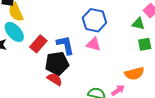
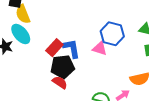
blue hexagon: (94, 20) -> (112, 34), moved
red rectangle: (38, 44) -> (54, 48), moved

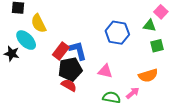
yellow semicircle: (23, 14) -> (39, 23), moved
pink triangle: (100, 48) -> (105, 71), moved

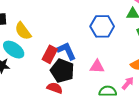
black pentagon: (70, 69) -> (62, 71), turned -30
red semicircle: (69, 85) -> (55, 88), moved

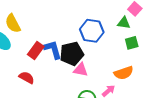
black pentagon: (62, 71) -> (72, 54), moved, turned 30
red semicircle: (55, 88) -> (27, 77), moved

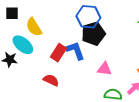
blue hexagon: (92, 31) -> (88, 17), moved
black pentagon: (72, 54) -> (93, 34), moved

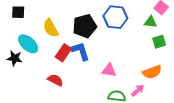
blue hexagon: (88, 17) -> (115, 17), moved
yellow semicircle: (34, 27) -> (51, 28), moved
black pentagon: (93, 34) -> (85, 26), moved

